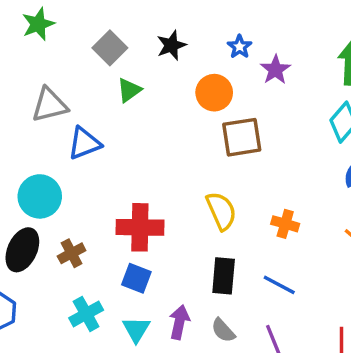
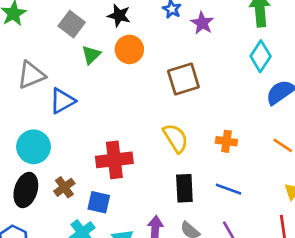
black star: (171, 45) -> (119, 15), turned -30
orange circle: (214, 93) -> (129, 49), moved
blue square: (136, 278) -> (99, 202), moved

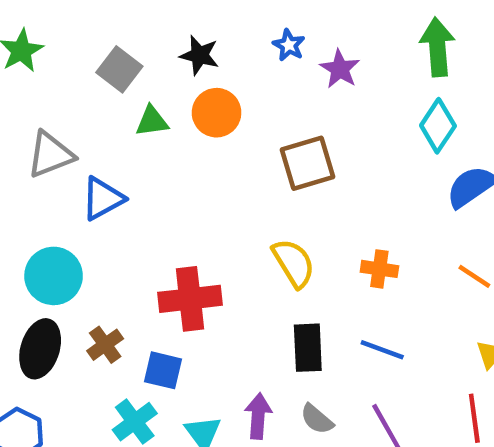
green triangle: (91, 55) -> (152, 121), turned 36

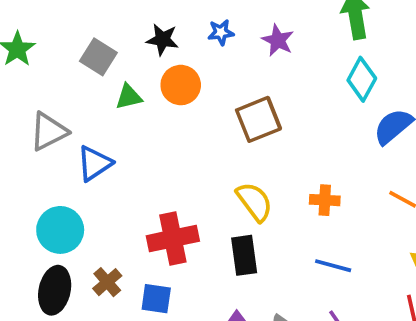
blue star: (289, 45) -> (221, 32), moved, turned -30
black rectangle: (308, 348) -> (244, 255), moved

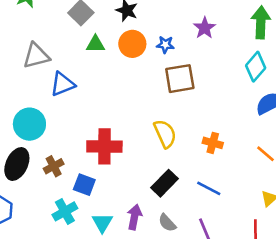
blue star: (221, 32) -> (165, 45), moved
black rectangle: (244, 255) -> (165, 183), moved, turned 40

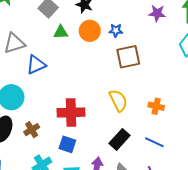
purple star: (205, 28) -> (157, 13), moved, turned -30
blue square: (84, 185) -> (67, 144), moved

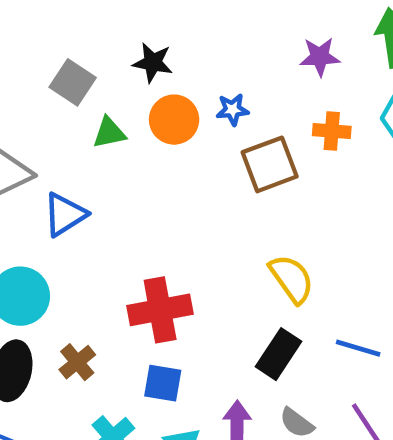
yellow semicircle: (118, 100) -> (292, 279), moved
orange cross: (156, 106) -> (332, 131), moved

